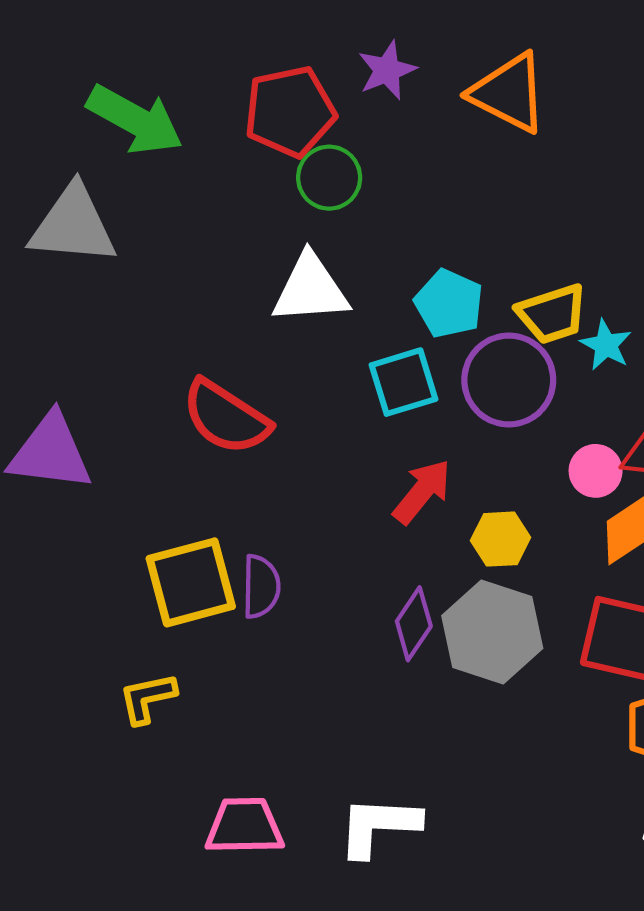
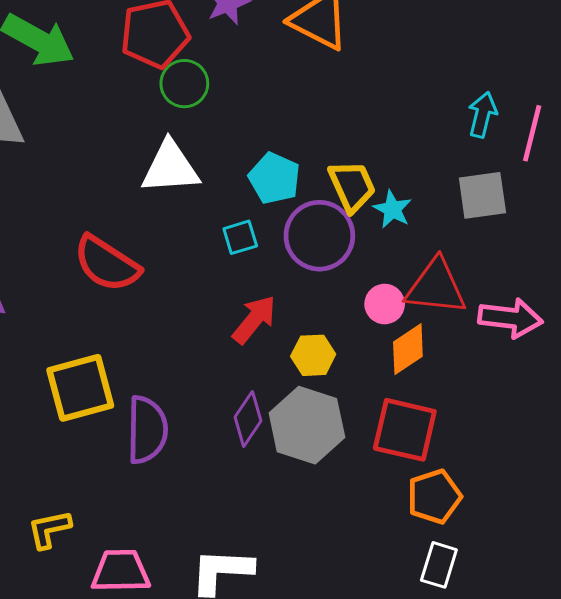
yellow trapezoid: (552, 314) -> (352, 186), turned -96
cyan square: (403, 382) -> (240, 237), size x0.7
purple semicircle: (261, 587) -> (147, 430), moved, size x1.4
yellow L-shape: (147, 698) -> (49, 529), moved

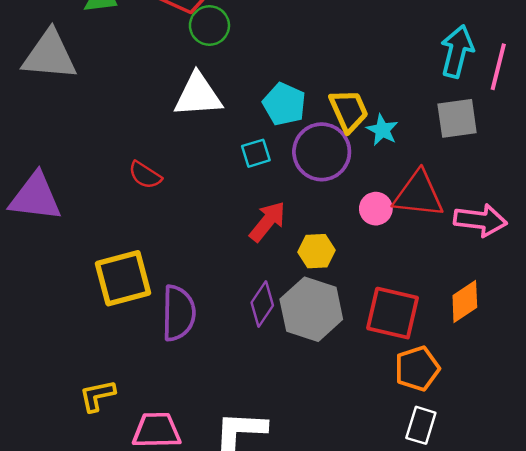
cyan arrow: (482, 115) -> (457, 51), size x1.4
red semicircle: (107, 264) -> (145, 175), size x0.6
orange diamond: (408, 349) -> (465, 301), moved

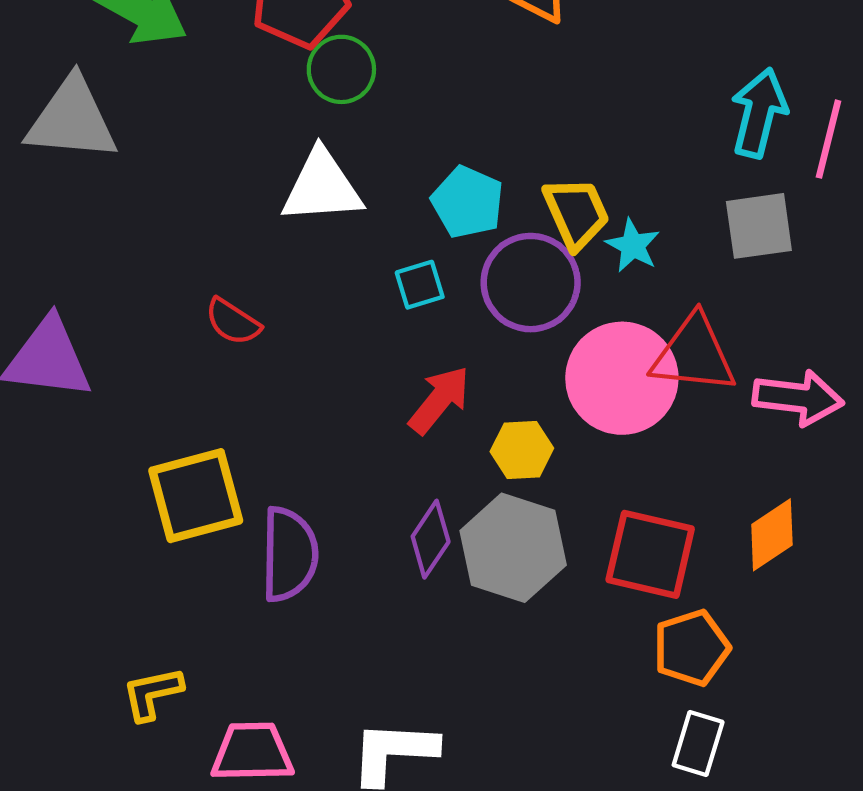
pink circle: (376, 209) -> (622, 378), size x2.0

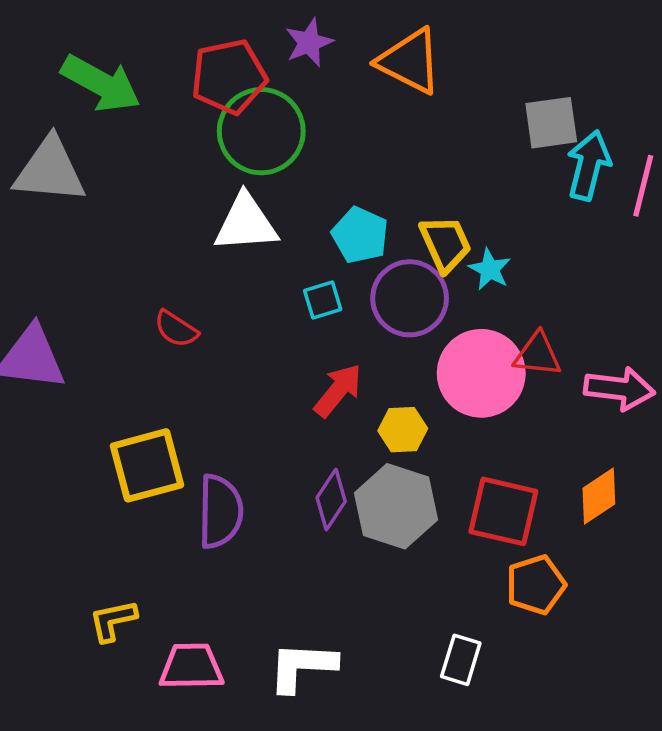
green circle: (341, 69) -> (261, 131), size x1.6
gray square: (759, 226) -> (551, 123), moved
red triangle: (694, 354) -> (537, 355), size x0.7
white rectangle: (698, 743) -> (461, 660), moved

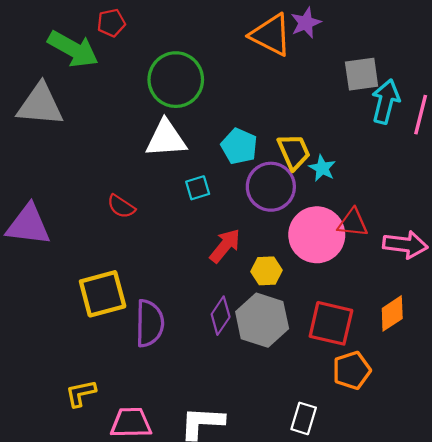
purple star: (309, 43) -> (306, 23), moved
red pentagon: (229, 77) -> (111, 23), moved, size x0.6
cyan square: (323, 300) -> (198, 188), moved

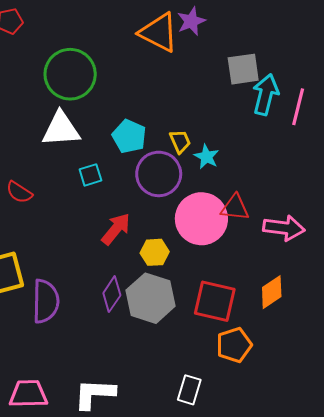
yellow trapezoid: (294, 152) -> (180, 141), size x0.7

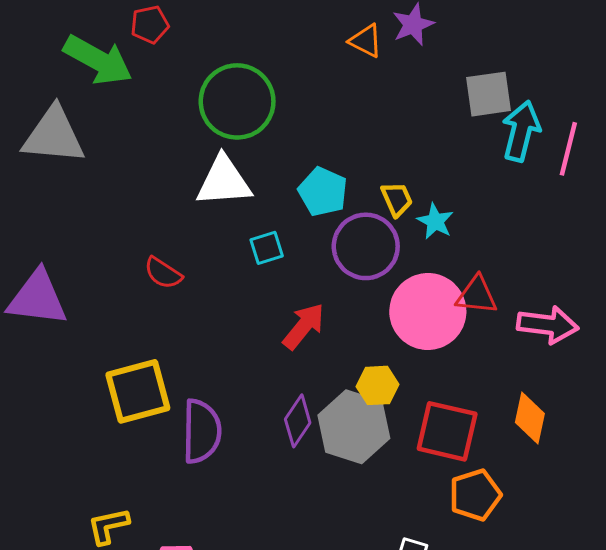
orange triangle: (159, 32) -> (366, 41), size x0.6
yellow hexagon: (155, 252) -> (378, 385), moved
orange diamond: (272, 292) -> (530, 418), turned -44

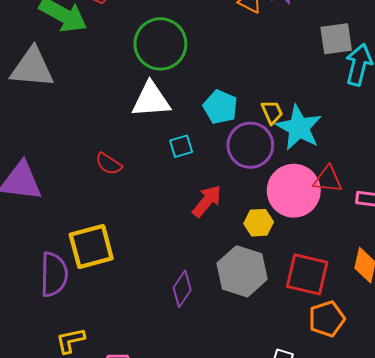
cyan star: (435, 221) -> (299, 128), size x1.8
yellow hexagon: (378, 385) -> (259, 223), moved
purple diamond: (298, 421) -> (182, 289), moved
purple semicircle: (202, 431) -> (54, 274), moved

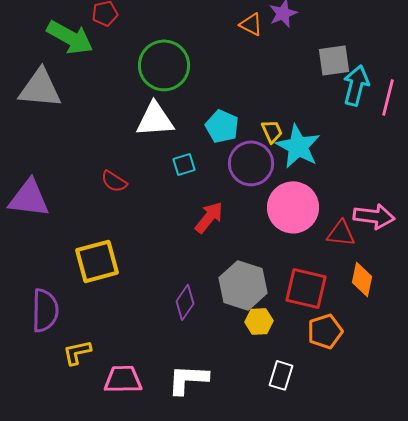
red triangle: (328, 179) -> (341, 233), moved
yellow hexagon: (259, 223) -> (259, 321), moved
purple semicircle: (54, 274) -> (45, 310), moved

